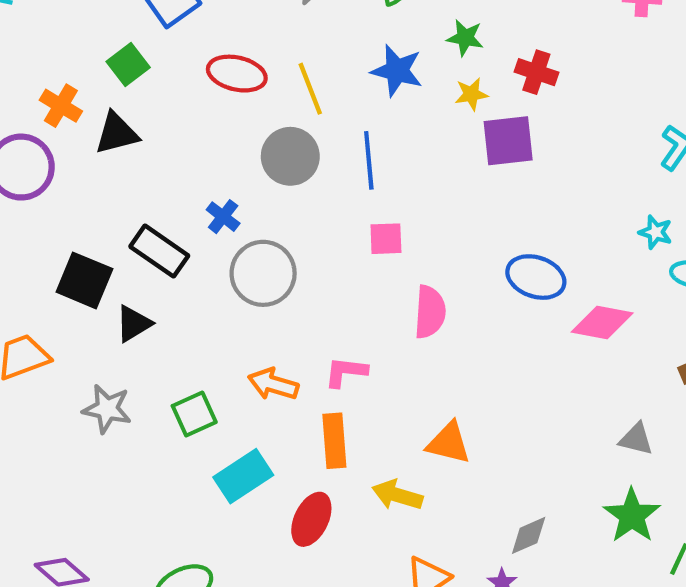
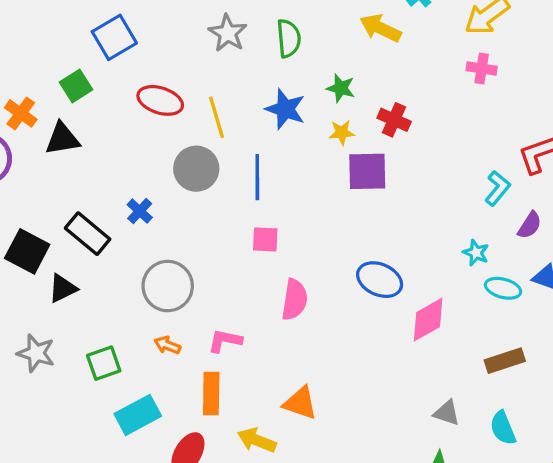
gray circle: (263, 273) -> (168, 286), moved
pink diamond: (602, 322) -> (428, 320), turned -45
orange arrow: (273, 384) -> (167, 345), size x0.7

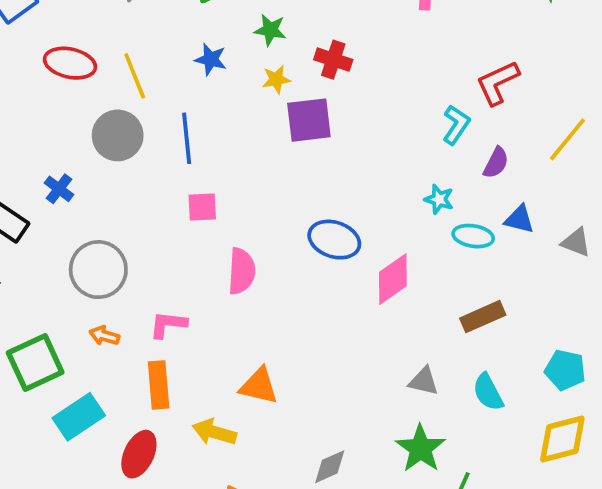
blue star: (285, 109) -> (211, 59), size x0.7
green square: (104, 363) -> (35, 363), size x1.4

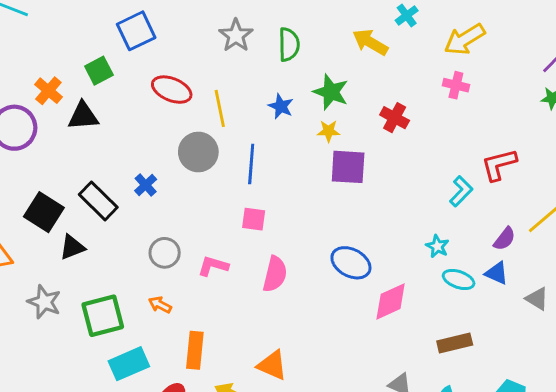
green star: (270, 30) -> (331, 92), size x1.4
red cross: (333, 60) -> (395, 118), moved
purple semicircle: (496, 163) -> (505, 239), moved
gray circle: (98, 270) -> (165, 253), size x0.7
pink L-shape: (168, 324) -> (213, 266), moved

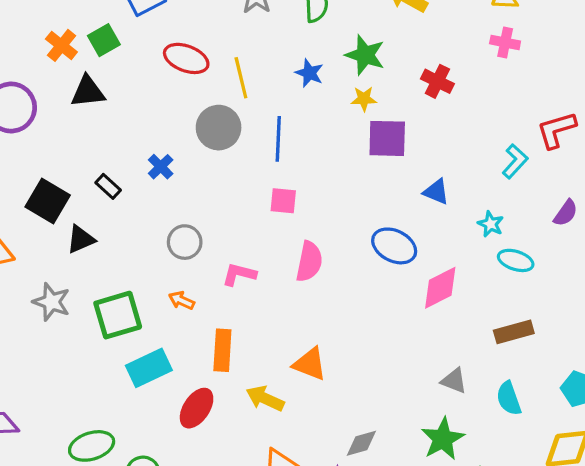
orange cross: (48, 91) -> (61, 45), moved
black rectangle: (98, 201) -> (108, 186), size x0.6
pink L-shape: (213, 266) -> (239, 274), moved
blue triangle: (497, 273) -> (436, 192), moved

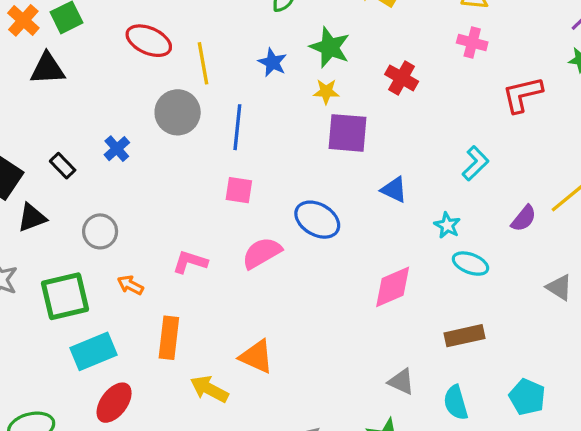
red L-shape: (556, 130) -> (522, 94), moved
gray circle: (185, 242) -> (100, 231), moved
blue ellipse: (394, 246) -> (317, 220), moved
pink semicircle: (309, 262) -> (262, 253), turned -135
red ellipse: (197, 408) -> (114, 403), moved

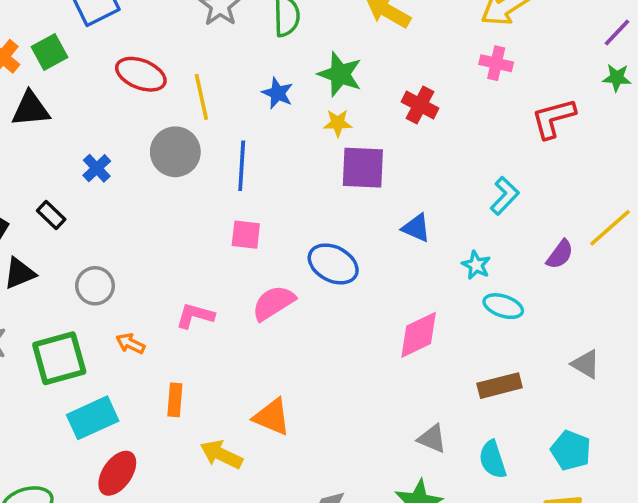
blue cross: (117, 149) -> (97, 168), moved
gray triangle: (559, 287) -> (586, 364), moved
orange rectangle: (169, 338) -> (175, 400), size x0.7

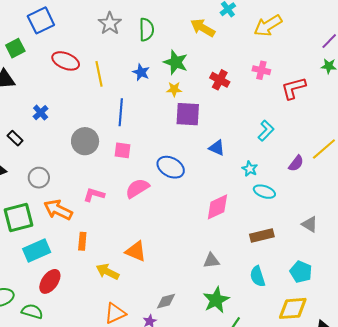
pink cross: (496, 63) -> (261, 70), moved
gray circle: (175, 152) -> (85, 141), moved
orange arrow: (130, 343) -> (58, 210), size x1.8
gray triangle: (432, 439) -> (211, 261), moved, turned -30

